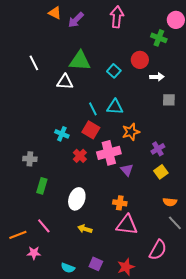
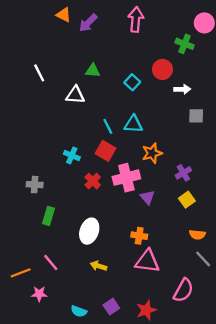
green triangle: (80, 61) -> (93, 71), size x0.6
purple square: (96, 264) -> (111, 307), turned 32

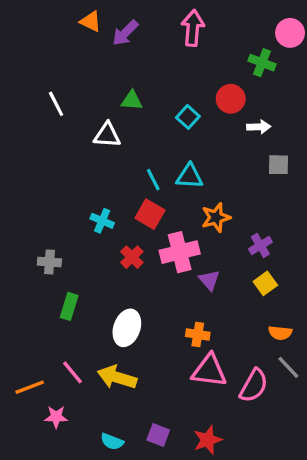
yellow arrow: (99, 266) -> (117, 377), moved, size x1.6
pink semicircle: (183, 290) -> (254, 386), moved
purple square: (111, 307) -> (158, 435), turned -35

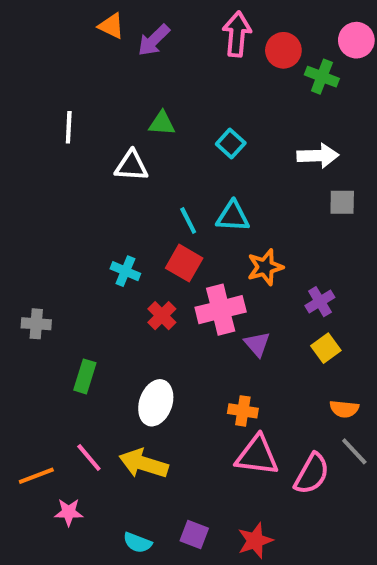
red circle: (231, 99) -> (283, 50), moved
white line: (56, 104) -> (69, 127), turned 30
white arrow: (259, 127) -> (318, 156), size x1.4
gray cross: (49, 262) -> (36, 324), moved

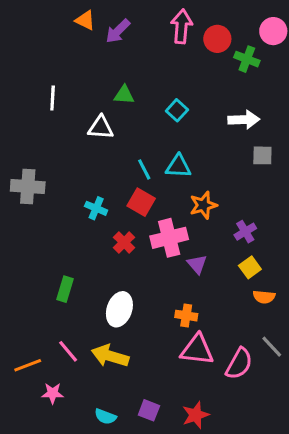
gray cross: (36, 324) -> (28, 187), moved, size x1.5
orange semicircle: (344, 409) -> (264, 297), moved

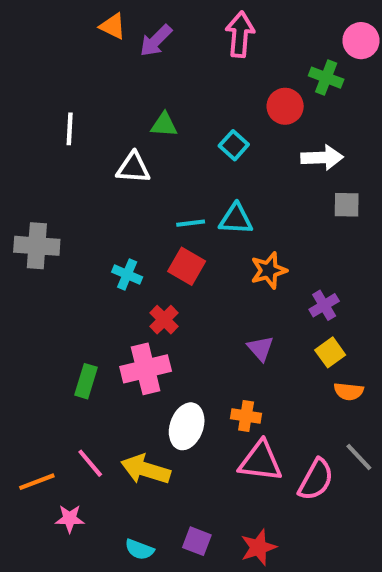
red circle: (217, 39) -> (285, 106), moved
cyan line: (144, 169) -> (191, 223), turned -70
pink cross: (169, 238) -> (146, 369), moved
white ellipse: (119, 309) -> (187, 426), moved

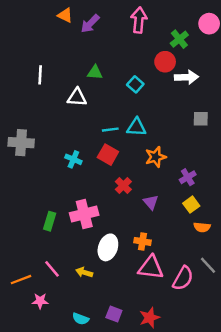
green cross: (326, 78) -> (179, 39), moved, turned 30
white arrow: (322, 158) -> (186, 77), moved
red cross: (164, 320) -> (123, 186), moved
yellow arrow: (146, 469) -> (84, 272), size x0.6

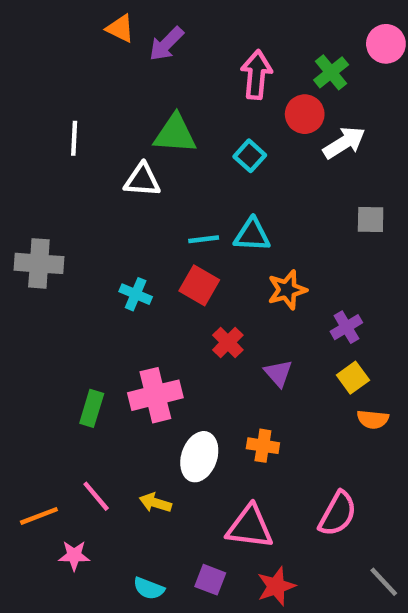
pink arrow: (139, 20) -> (256, 75), moved
green triangle: (95, 72) -> (175, 134), size x1.5
white arrow: (186, 77) -> (344, 143), turned -30
gray line: (208, 265) -> (384, 582), moved
pink triangle: (151, 268) -> (250, 527), moved

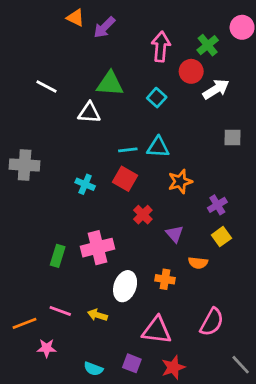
white line: (74, 138) -> (47, 87), turned -65
orange semicircle: (373, 419) -> (198, 263), moved
pink line: (96, 496) -> (60, 311), turned -30

